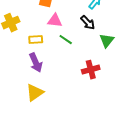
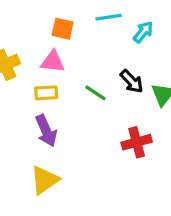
pink triangle: (55, 21) -> (53, 62), moved
black arrow: (88, 23) -> (132, 81), moved

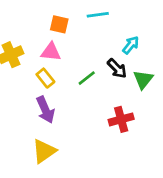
cyan arrow: (143, 32) -> (131, 45), moved
yellow rectangle: (46, 93) -> (45, 78), turned 54
green line: (95, 93) -> (87, 78), turned -72

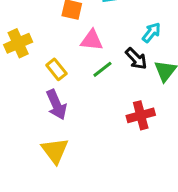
pink triangle: (51, 52) -> (92, 40), moved
yellow triangle: (44, 151) -> (55, 151), turned -32

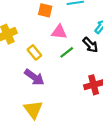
purple arrow: (56, 105) -> (34, 77), turned -30

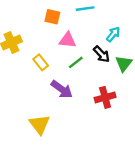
purple arrow: (34, 77) -> (62, 89), moved

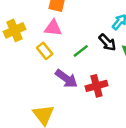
pink triangle: (68, 40) -> (53, 28), moved
red cross: (105, 97) -> (96, 86), moved

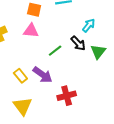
yellow rectangle: (45, 51) -> (20, 76), moved
red cross: (96, 86) -> (67, 96), moved

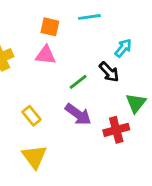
green triangle: (98, 52) -> (136, 103), moved
purple arrow: (42, 75) -> (78, 114), moved
red cross: (67, 96) -> (116, 130), moved

